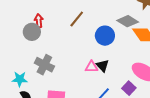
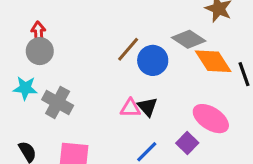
brown line: (77, 19) -> (128, 49), moved
red arrow: (39, 21) -> (38, 32), moved
cyan star: (20, 79) -> (25, 88), moved

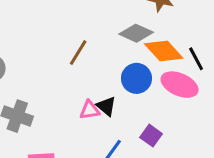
blue circle: (153, 60) -> (136, 78), moved
pink ellipse: (211, 119) -> (180, 85), moved

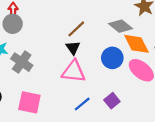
black triangle: (106, 106) -> (73, 48), moved
pink triangle: (90, 110) -> (74, 71), size x1.6

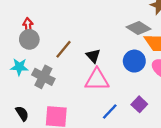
brown line: (76, 29) -> (64, 49), moved

